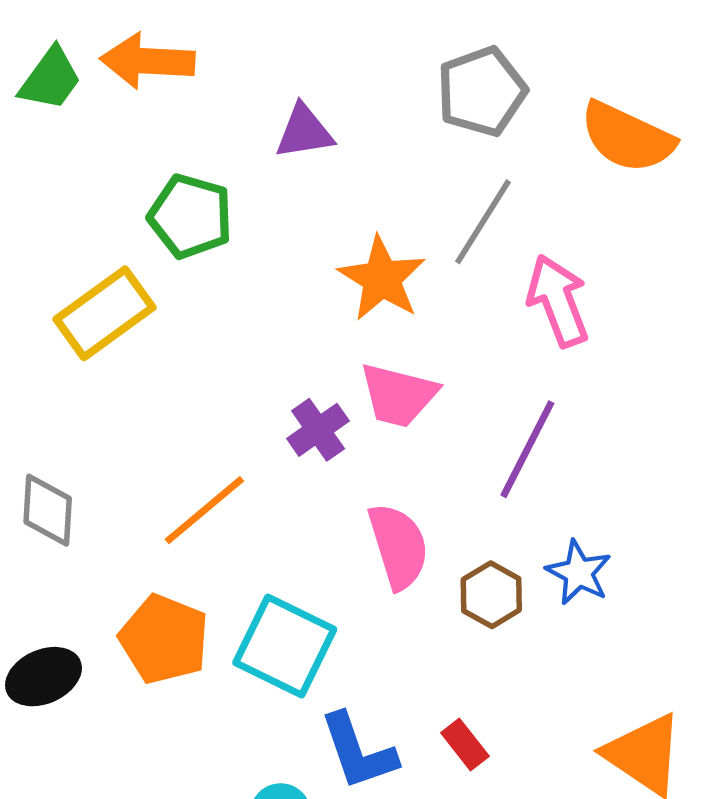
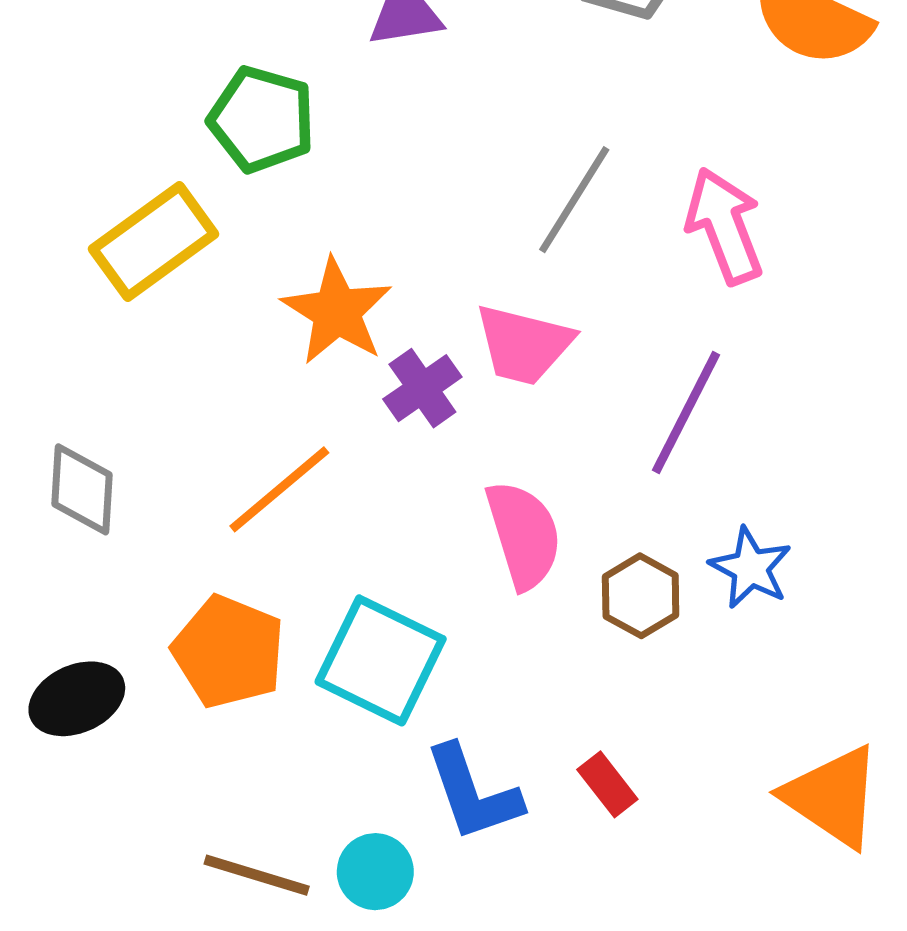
gray line: (483, 222) -> (574, 200), moved
orange star: (382, 279) -> (337, 311), moved

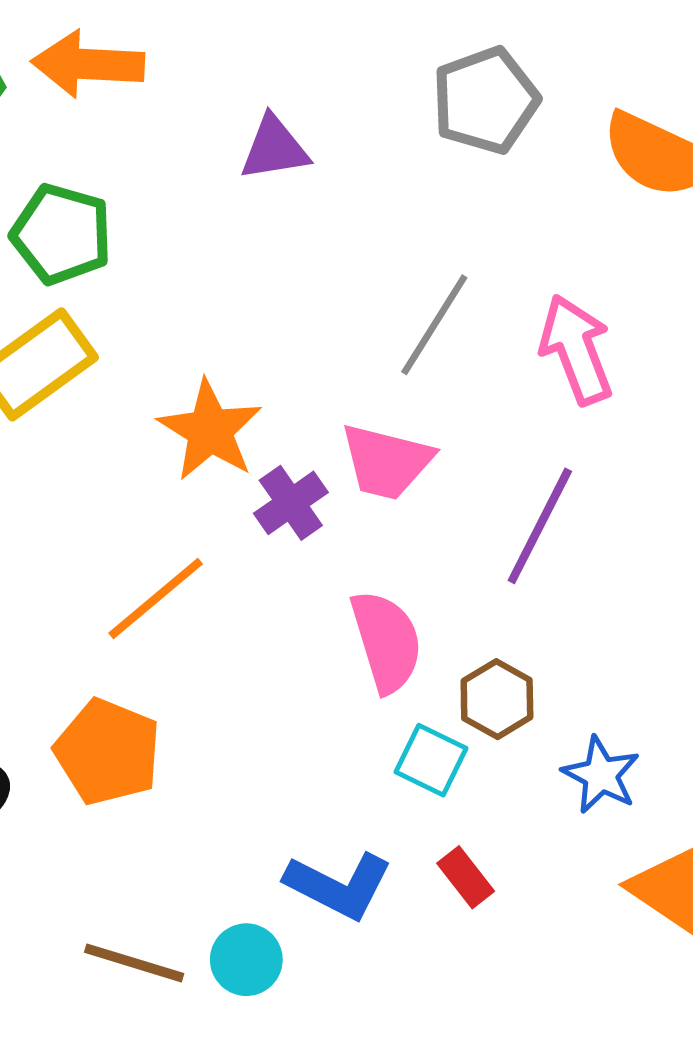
green pentagon: (262, 119) -> (62, 234), moved
blue star: (751, 568) -> (601, 775), moved
cyan square: (381, 660) -> (431, 760), moved, size x0.6
blue L-shape: (473, 793) -> (339, 885), turned -44

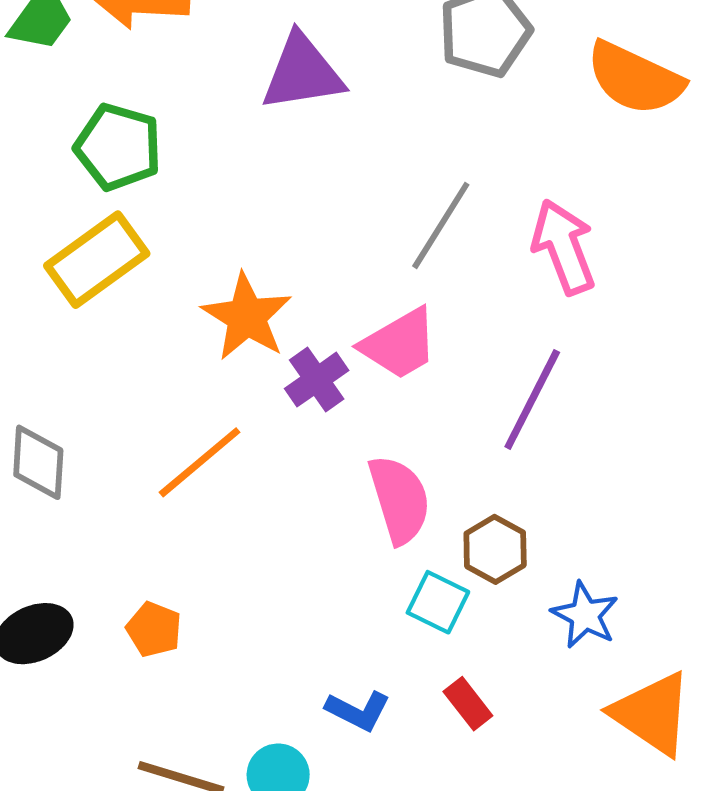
purple triangle: (274, 148) -> (302, 73), size x1.4
pink trapezoid: (386, 462) -> (399, 344), turned -44
orange pentagon: (108, 752) -> (154, 629), moved, size x0.6
blue L-shape: (339, 885) -> (358, 711), size x0.7

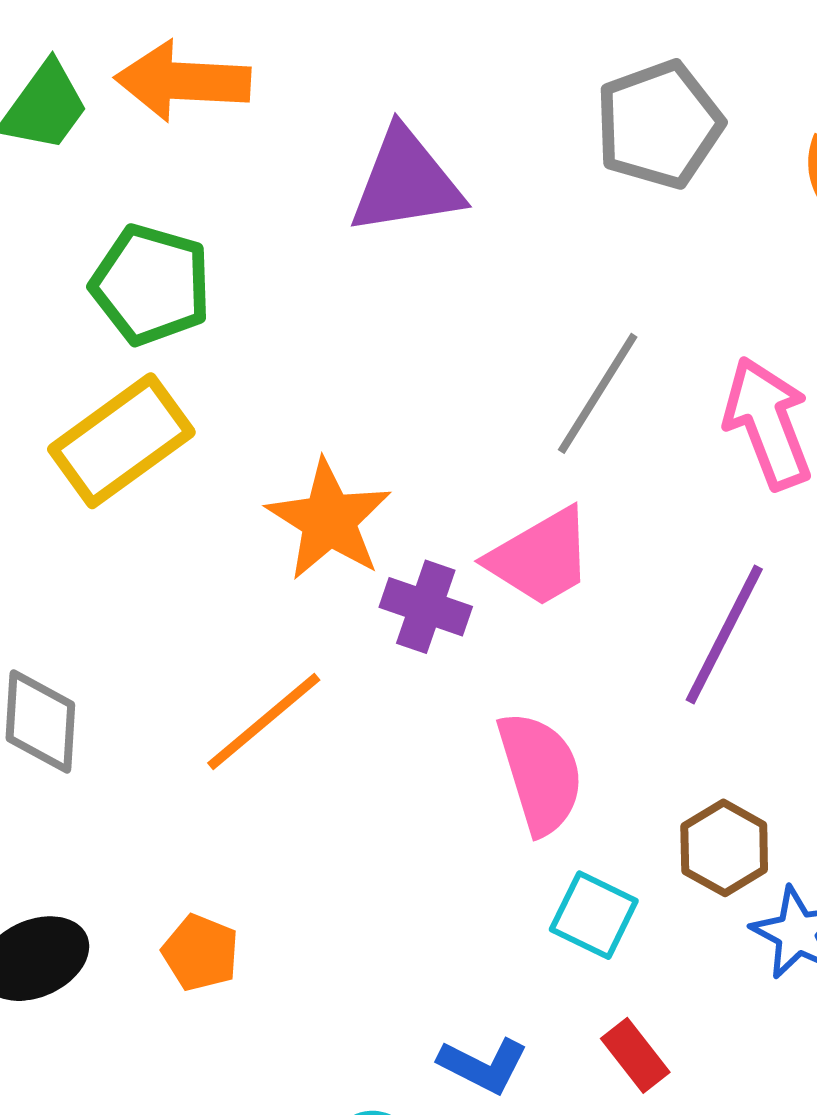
purple cross: (317, 380) -> (426, 607), turned -36
brown hexagon: (495, 549) -> (724, 848), moved

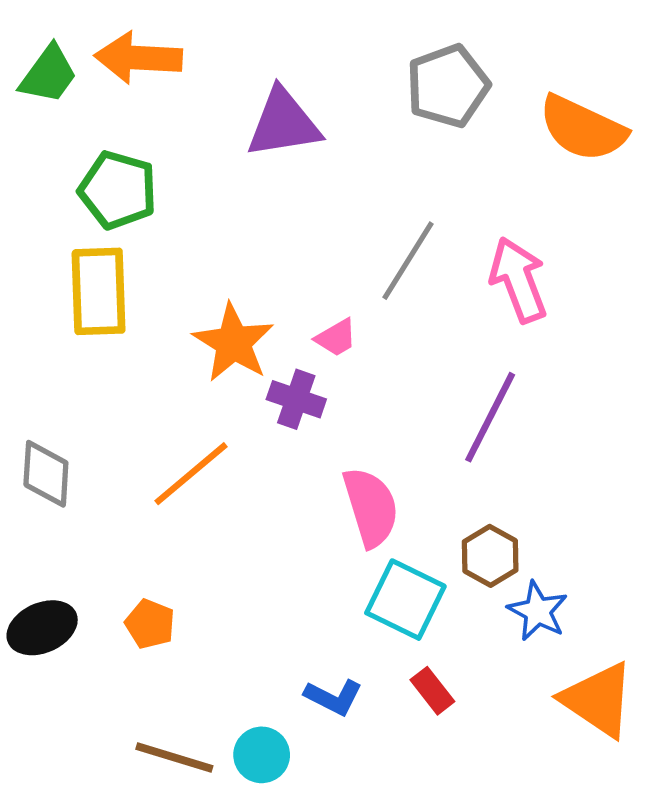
yellow rectangle: (121, 441) -> (99, 291), turned -56
pink trapezoid: (540, 557) -> (336, 338), moved, size x0.6
cyan square: (594, 915) -> (405, 600), size x1.4

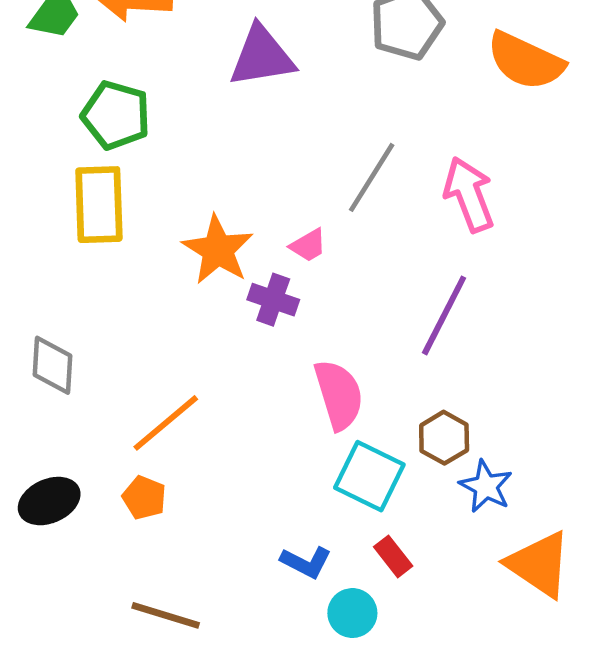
orange line: (191, 474) -> (166, 423), moved
cyan circle: (262, 755) -> (352, 613), moved

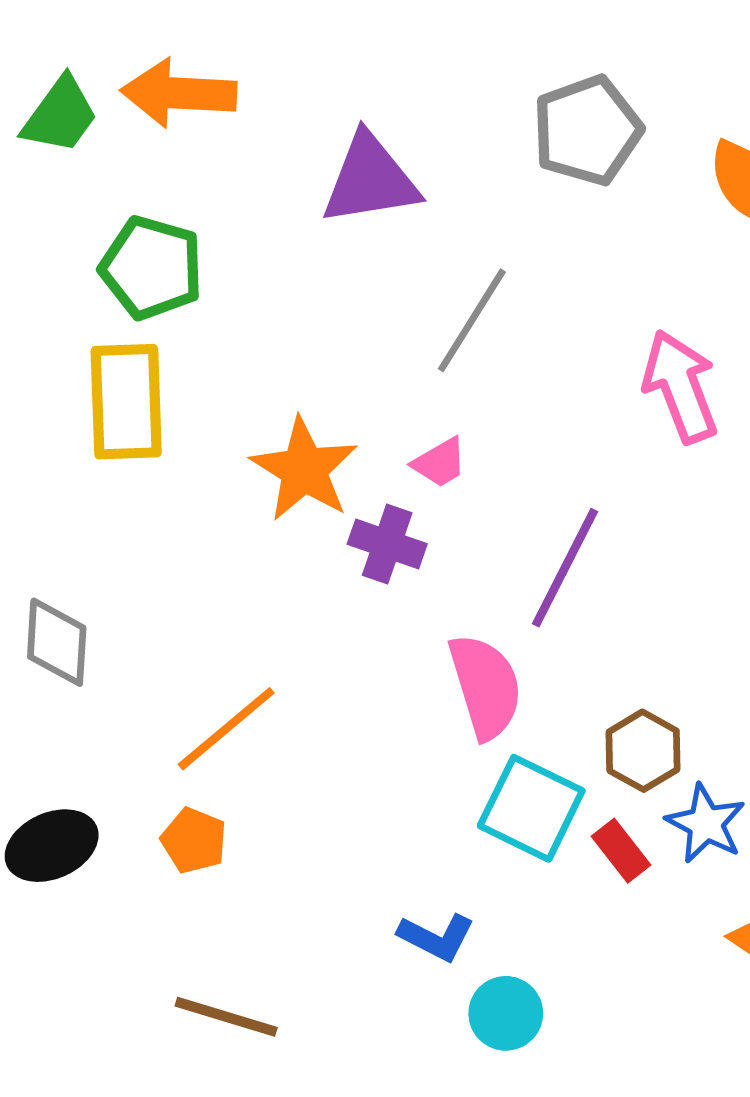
gray line: (372, 177) -> (472, 320), moved
purple line: (444, 315) -> (565, 568), moved
red rectangle: (393, 556) -> (621, 851), moved

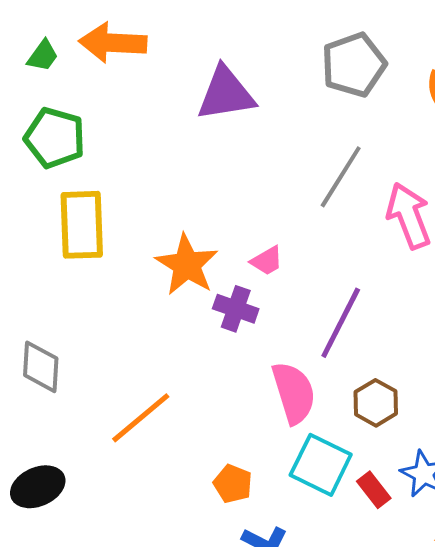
green trapezoid: (60, 115) -> (43, 56), size x0.7
green pentagon: (152, 268) -> (55, 138), moved
gray line: (472, 320) -> (341, 177), moved
brown hexagon: (643, 751) -> (376, 403), moved
orange pentagon: (194, 841) -> (233, 484), moved

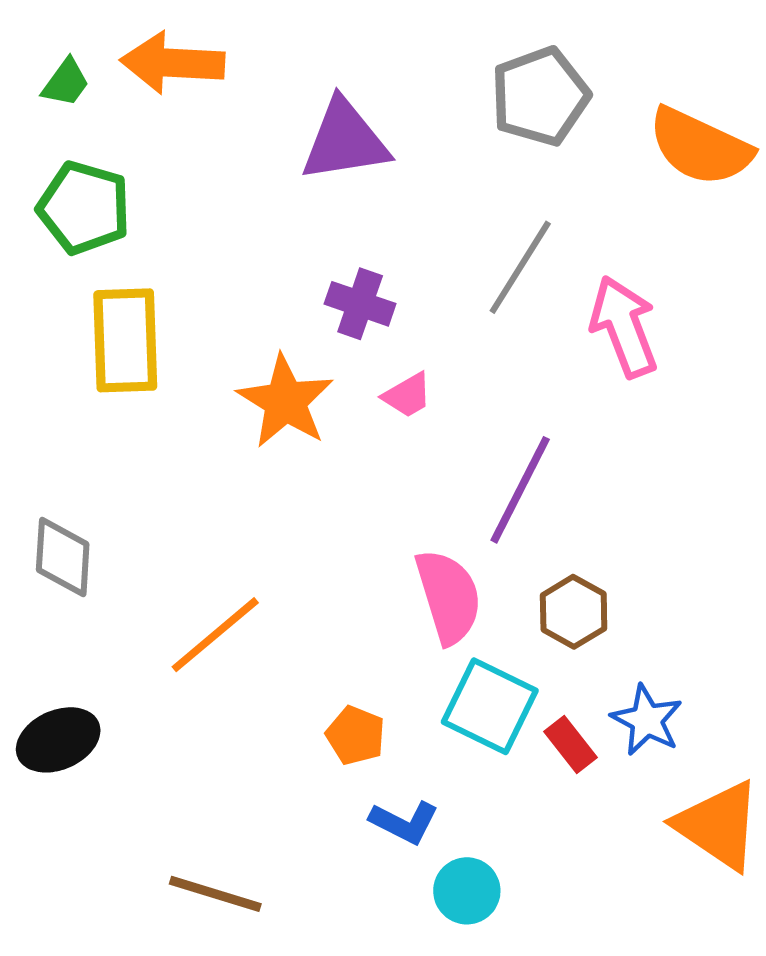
purple cross: (236, 309) -> (360, 304), moved

